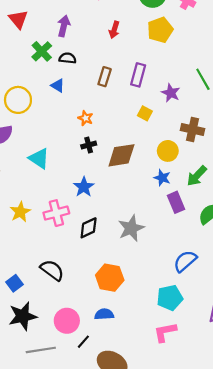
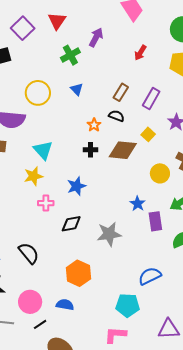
black semicircle: (68, 58) -> (116, 116), moved
brown diamond: (121, 155) -> (123, 150), moved
blue star: (162, 178) -> (138, 204), moved
yellow star: (20, 212) -> (33, 176), moved
pink cross: (56, 213) -> (46, 203), size x0.7

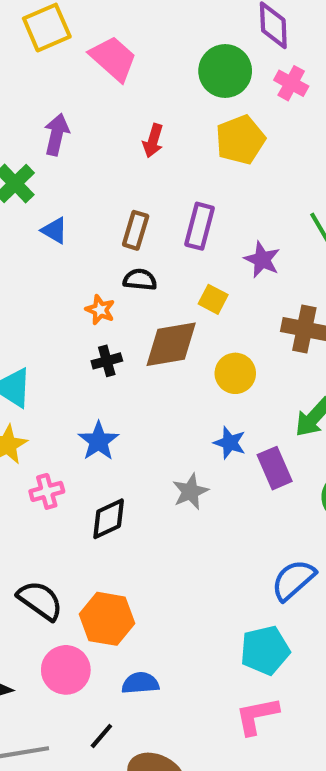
blue triangle: (77, 89) -> (54, 230), moved
yellow circle: (160, 173) -> (235, 373), moved
gray star: (109, 234) -> (190, 492), moved, size x0.7
orange hexagon: (78, 273) -> (107, 619), moved
pink circle: (30, 302) -> (66, 670), moved

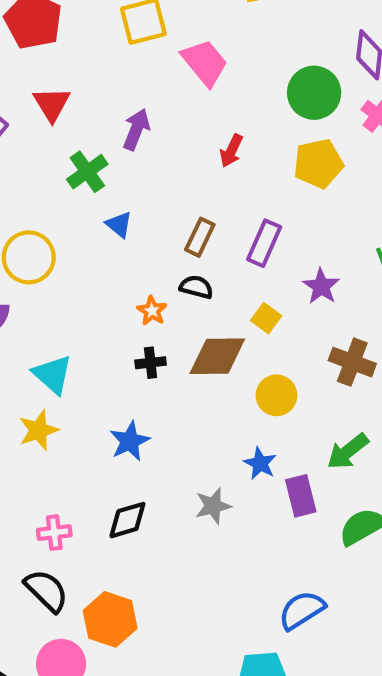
pink cross: (47, 491) -> (54, 533), moved

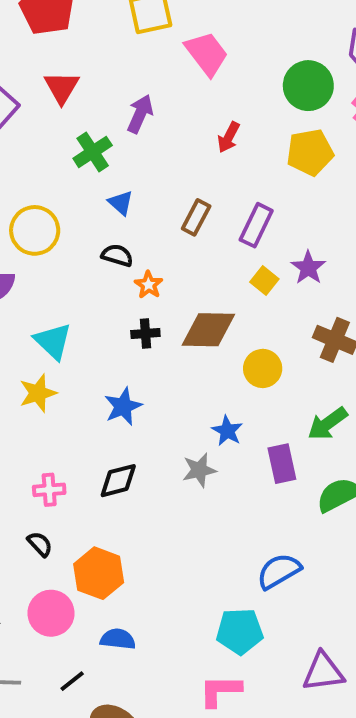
black semicircle: (196, 287) -> (117, 255), moved
yellow square: (266, 318) -> (264, 281), moved
blue star: (260, 463) -> (227, 431), moved
black semicircle: (46, 591) -> (40, 544), size x0.6

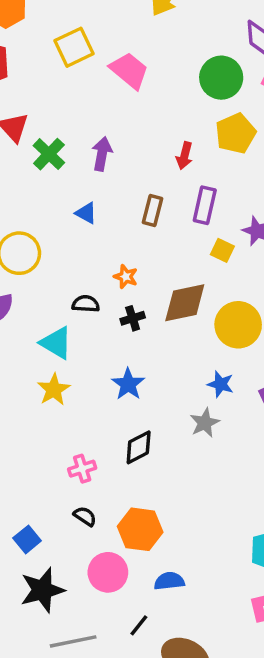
purple arrow: (140, 114) -> (102, 154), moved
red arrow: (229, 137) -> (184, 156), moved
green cross: (93, 152) -> (49, 154), moved
black semicircle: (117, 255) -> (86, 304), moved
yellow circle: (263, 368) -> (238, 325), size x1.4

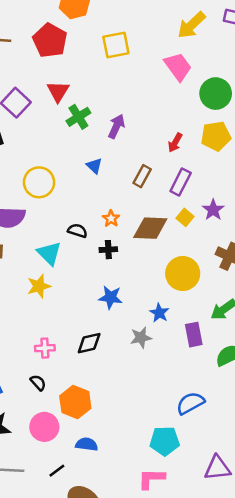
pink trapezoid: (129, 71) -> (178, 67), moved
brown diamond: (185, 303) -> (150, 228), moved
blue star: (128, 384) -> (111, 297), moved, turned 30

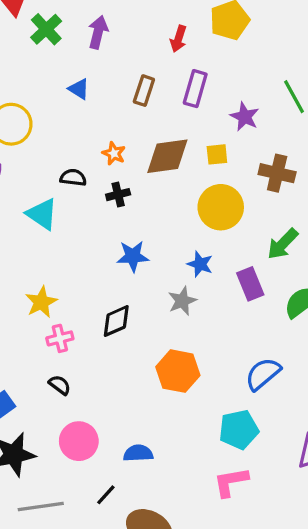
yellow square: (185, 217) -> (217, 154), moved, turned -35
yellow star: (39, 286) -> (41, 302), moved
orange hexagon: (75, 402) -> (178, 371), moved

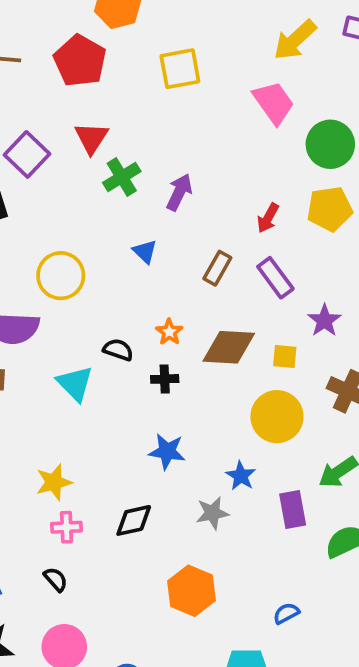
purple rectangle: (195, 89) -> (275, 278), turned -64
blue semicircle: (263, 374) -> (286, 613), size x0.6

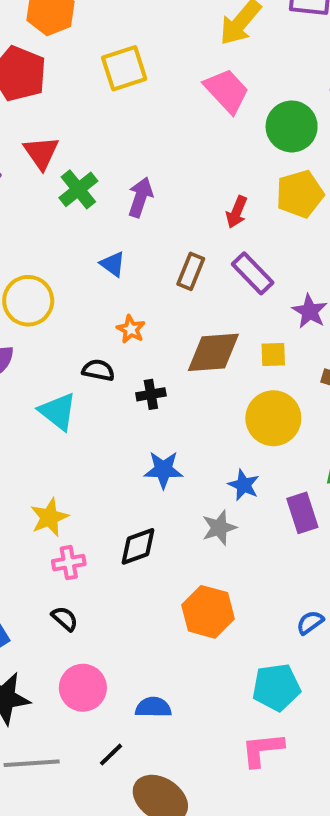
orange star: (169, 332) -> (131, 329), moved

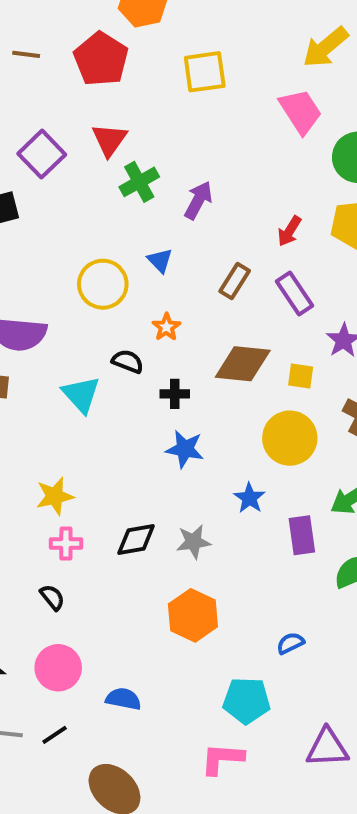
yellow circle: (28, 301) -> (103, 284), moved
blue star: (163, 470) -> (185, 449), moved
gray star: (219, 528) -> (193, 542), moved
black line: (111, 755) -> (55, 735), moved

